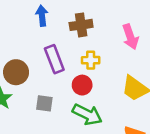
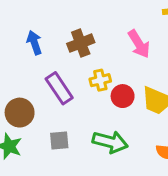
red circle: (82, 85) -> (123, 96), moved

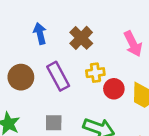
brown cross: (81, 43) -> (81, 38), turned -30
brown circle: (20, 113) -> (21, 77), moved

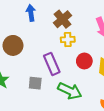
yellow cross: (95, 73) -> (68, 40), moved
purple rectangle: (58, 76) -> (52, 64), moved

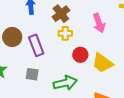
purple rectangle: (52, 64) -> (36, 45), moved
green arrow: (70, 91) -> (65, 83), turned -40

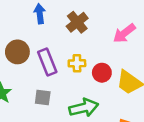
pink arrow: (99, 23) -> (124, 33), turned 72
yellow cross: (65, 33) -> (77, 63), moved

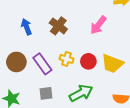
yellow cross: (77, 63) -> (66, 59), turned 32

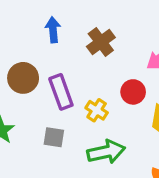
yellow cross: (66, 59) -> (97, 110), moved
red circle: (88, 61) -> (133, 92), moved

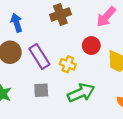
blue arrow: (53, 30) -> (17, 23), moved
brown cross: (101, 42) -> (60, 15), turned 30

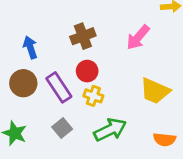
red circle: (91, 46) -> (87, 71), moved
gray square: (41, 90) -> (62, 128), turned -35

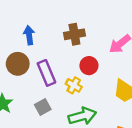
red circle: (87, 71) -> (89, 66), moved

